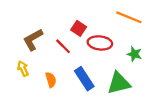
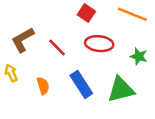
red square: (79, 28) -> (86, 13), moved

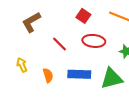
brown L-shape: (23, 40) -> (31, 22), moved
blue rectangle: (81, 84) -> (79, 74), turned -55

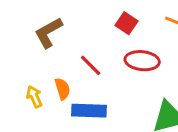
blue rectangle: (79, 74) -> (89, 111), moved
orange semicircle: (48, 75) -> (62, 89), moved

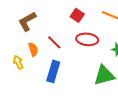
orange semicircle: (62, 89) -> (33, 49), moved
blue rectangle: (89, 111) -> (53, 71), turned -75

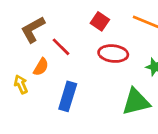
red line: (54, 42) -> (61, 47), moved
orange semicircle: (33, 49) -> (41, 67), turned 48

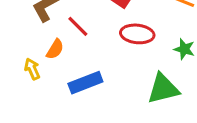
blue rectangle: (68, 96) -> (85, 83), turned 52

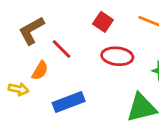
yellow arrow: (32, 69) -> (19, 89), turned 126

